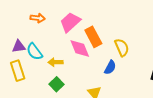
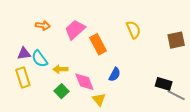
yellow semicircle: (122, 47) -> (133, 30), moved
pink diamond: (80, 48) -> (84, 82), moved

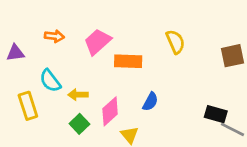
orange rectangle: (98, 44) -> (128, 61), turned -60
purple triangle: (24, 54) -> (15, 53), moved
pink diamond: (84, 82) -> (110, 111), turned 70

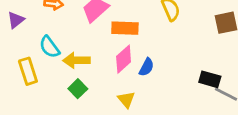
purple triangle: (15, 53) -> (16, 20), turned -30
yellow arrow: (78, 95) -> (76, 60), size x1.4
pink diamond: (110, 111) -> (124, 59), moved

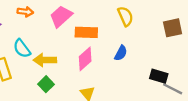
blue semicircle: (147, 67) -> (121, 53), moved

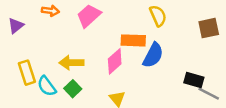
orange rectangle: (86, 32) -> (133, 40), moved
cyan semicircle: (22, 49) -> (47, 86), moved
blue semicircle: (121, 53) -> (153, 55), size x1.5

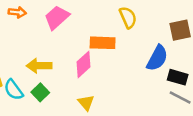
blue semicircle: (153, 55) -> (157, 58), moved
black rectangle: (194, 80) -> (178, 77), moved

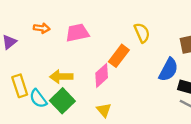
pink trapezoid: (57, 17) -> (77, 33), turned 30
orange rectangle: (103, 43) -> (119, 56), turned -55
green square: (40, 92) -> (62, 101), size x1.5

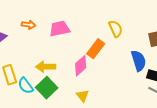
blue semicircle: (168, 70) -> (139, 61), turned -45

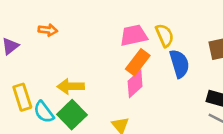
pink trapezoid: (60, 29) -> (134, 35), moved
blue semicircle: (139, 61) -> (179, 64), moved
pink diamond: (81, 66) -> (135, 84), moved

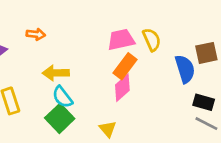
blue semicircle: (179, 64) -> (185, 69), moved
yellow arrow: (71, 86) -> (56, 73), moved
cyan semicircle: (44, 112) -> (62, 97), moved

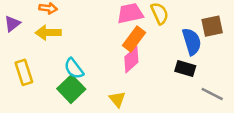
yellow arrow: (56, 73) -> (48, 33), moved
black rectangle: (204, 102) -> (185, 68), moved

